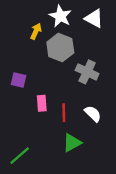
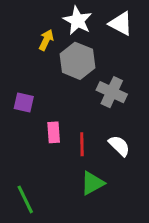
green line: (20, 156) -> (25, 199), turned -75

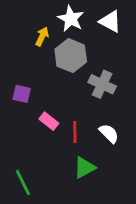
pink rectangle: (54, 132) -> (49, 121), turned -48

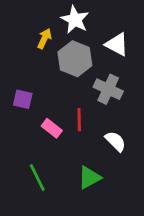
white triangle: (110, 21) -> (117, 44), moved
red line: (75, 132) -> (79, 120), moved
green line: (23, 183) -> (37, 177), moved

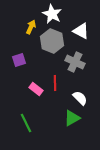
purple square: (23, 99) -> (19, 60), moved, turned -32
green triangle: (89, 177) -> (72, 118), moved

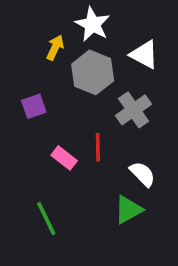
gray cross: (75, 62) -> (134, 110), turned 30

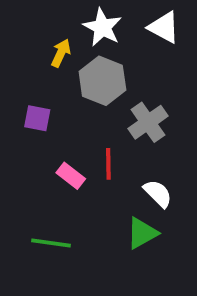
white triangle: (144, 55) -> (164, 27), moved
purple square: (34, 106) -> (37, 118), turned 30
green line: (46, 219) -> (51, 243), turned -56

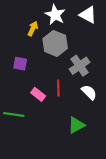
white semicircle: (158, 194) -> (89, 92), moved
green line: (51, 243) -> (14, 115), moved

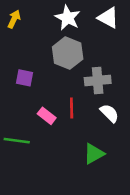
yellow arrow: (33, 29) -> (14, 19), moved
gray cross: (80, 66) -> (98, 81), turned 30

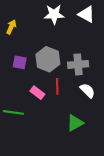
white star: (68, 18) -> (54, 14), turned -30
yellow arrow: (14, 19) -> (11, 27), moved
gray hexagon: (68, 53) -> (48, 59), moved

